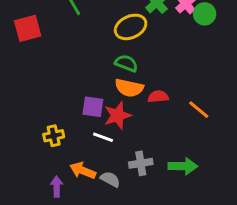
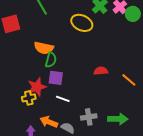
yellow ellipse: (131, 27) -> (82, 23), turned 50
green semicircle: (126, 63) -> (51, 60), moved, turned 84
orange semicircle: (129, 88) -> (44, 48), moved
red star: (118, 115) -> (37, 87), moved

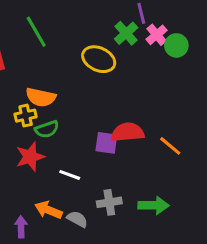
green semicircle: (51, 60) -> (47, 129), moved, turned 56
red semicircle: (101, 71) -> (128, 132), size x1.5
purple square: (56, 78) -> (106, 143), moved
yellow cross: (29, 98) -> (26, 116), moved

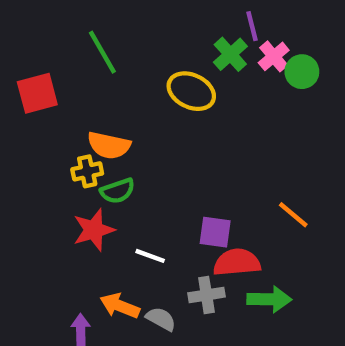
red semicircle: (128, 132) -> (237, 262), moved
purple square: (106, 143) -> (215, 232), moved

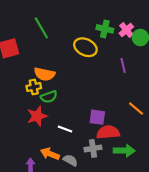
purple line: (252, 26) -> (123, 66), moved
green cross: (230, 54) -> (105, 29), turned -35

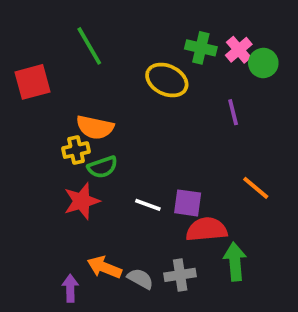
white line: (65, 129) -> (148, 205), moved
gray cross: (93, 148) -> (180, 275), moved
green arrow: (124, 151) -> (235, 262), turned -96

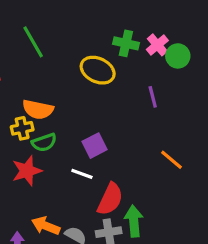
purple square: (188, 203) -> (94, 146), moved, turned -35
red semicircle: (207, 229) -> (110, 199), moved, turned 120
green arrow: (235, 262) -> (134, 221), moved

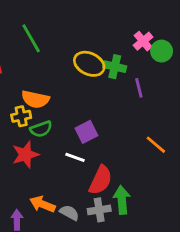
green cross: (126, 43) -> (115, 67), moved

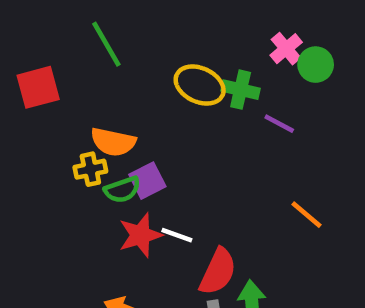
purple line: (139, 88) -> (279, 124), turned -48
purple square: (86, 132) -> (147, 181), moved
red star: (25, 155) -> (140, 235), moved

